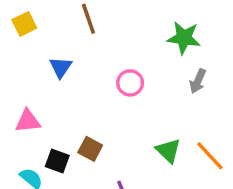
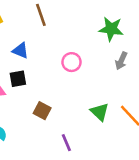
blue triangle: (61, 67) -> (20, 51), turned -42
black square: (57, 161) -> (18, 79), moved, turned -30

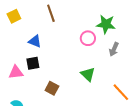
pink circle: (72, 62) -> (88, 38), moved
green triangle: (100, 112) -> (88, 74), moved

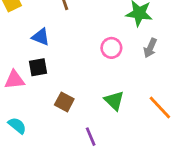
pink circle: (88, 38) -> (111, 48), moved
green triangle: (88, 74) -> (114, 101), moved

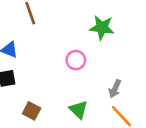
gray arrow: (150, 48) -> (115, 89), moved

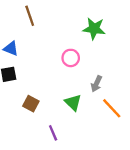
gray arrow: (115, 89) -> (96, 84), moved

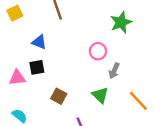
green star: (94, 29) -> (121, 22), turned -30
gray arrow: (96, 84) -> (114, 71), moved

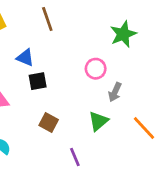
black square: (37, 67) -> (38, 81), moved
green triangle: (100, 95) -> (98, 121), turned 36

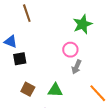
pink circle: (96, 69) -> (70, 50), moved
green triangle: (98, 121) -> (55, 90), moved, turned 42

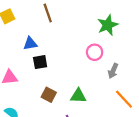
blue triangle: (11, 42) -> (30, 44), turned -32
gray arrow: (76, 67) -> (113, 71), moved

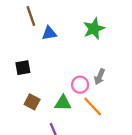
blue triangle: (30, 44) -> (49, 33), moved
pink circle: (95, 52) -> (80, 85), moved
orange line: (124, 99) -> (93, 106), moved

